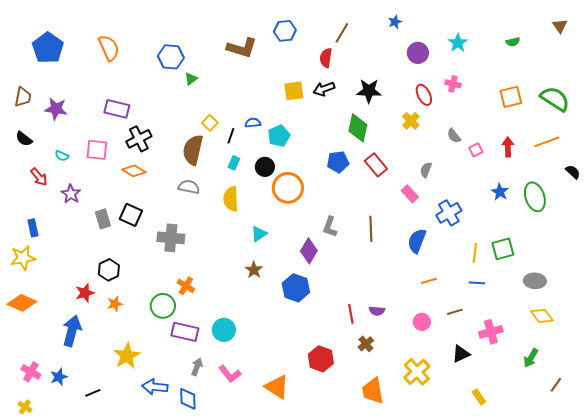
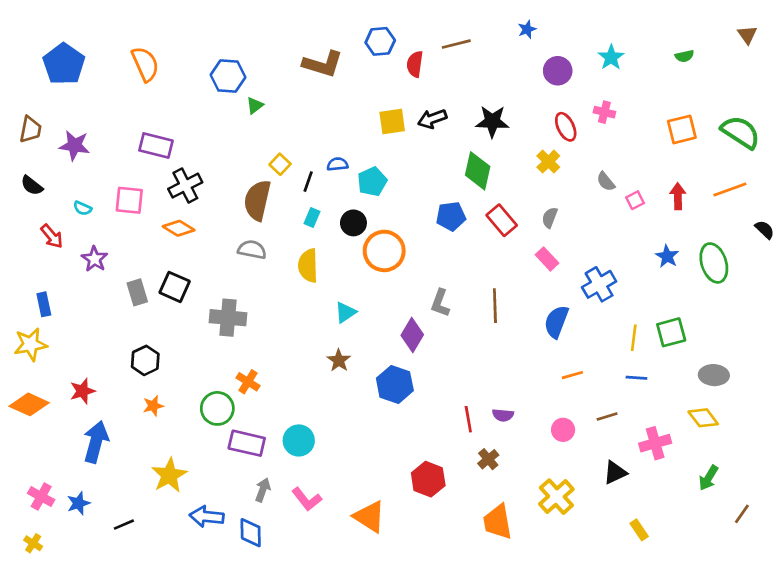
brown line: (342, 33) -> (456, 44), turned 45
red semicircle: (326, 58) -> (415, 64), moved
gray semicircle: (426, 170) -> (550, 218), moved
red star: (85, 293) -> (83, 391), moved
yellow diamond: (542, 316) -> (703, 418), moved

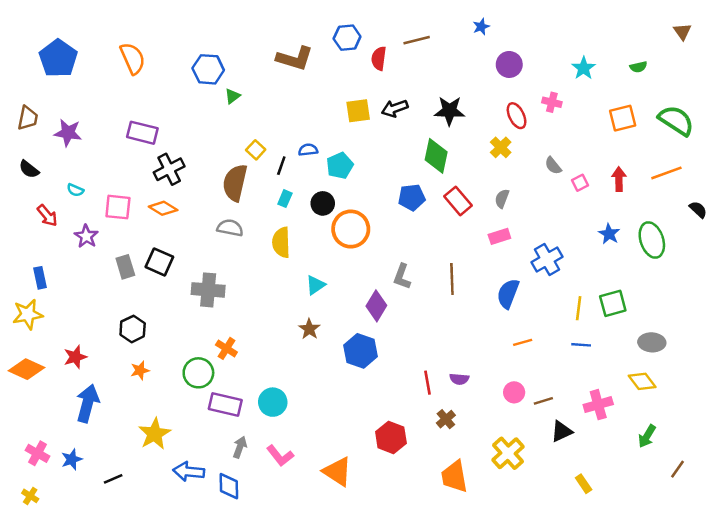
green semicircle: (684, 56) -> (638, 67), moved
cyan star: (611, 57) -> (584, 68), moved
pink square: (129, 200) -> (118, 207), moved
pink rectangle: (547, 259) -> (499, 236), turned -65
brown line: (607, 416) -> (543, 401), moved

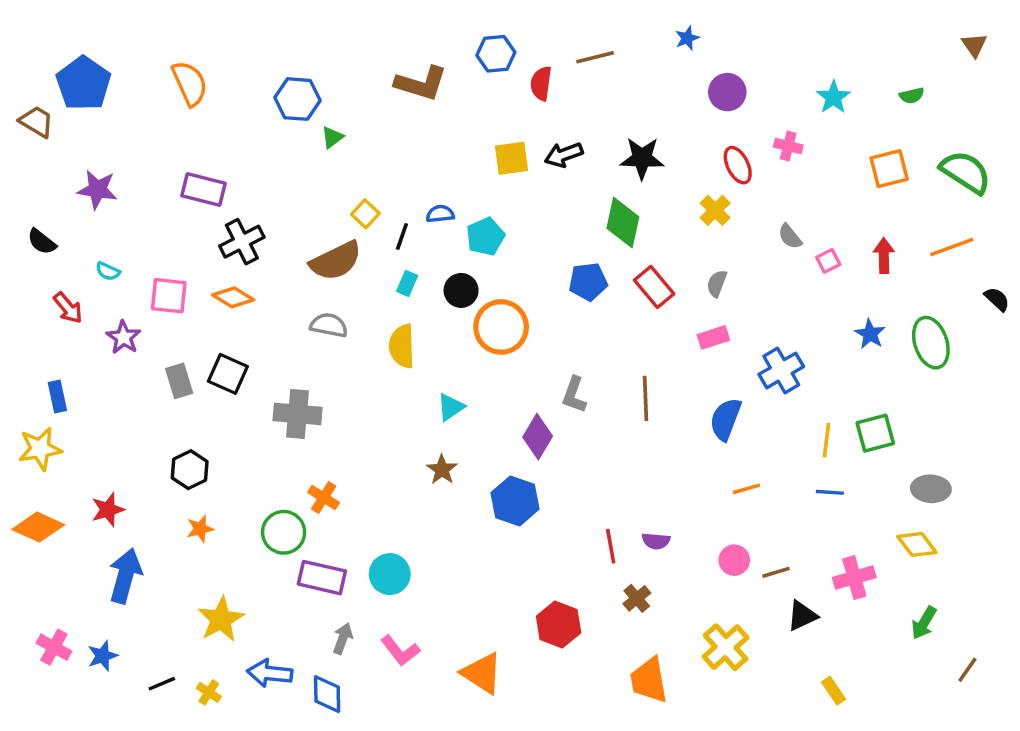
brown trapezoid: (28, 118) -> (37, 122), moved, turned -70
brown semicircle: (235, 183) -> (336, 261), turned -129
yellow cross: (30, 496) -> (209, 692), moved

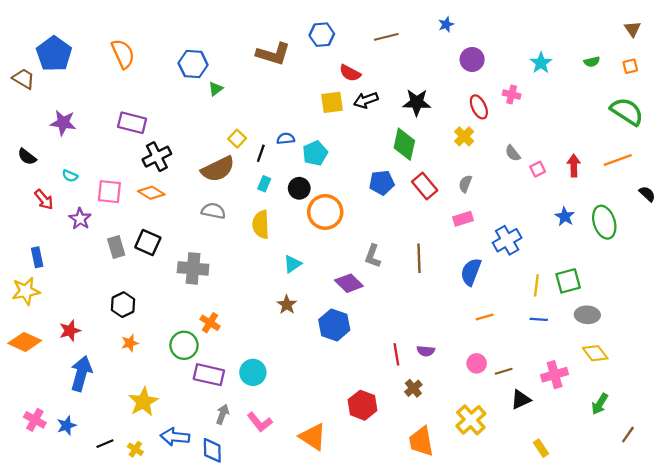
red semicircle: (541, 83) -> (350, 73), moved, turned -70
orange square: (889, 169) -> (630, 66), moved, size x0.6
purple diamond: (538, 437) -> (349, 283), turned -76
gray ellipse: (931, 489) -> (587, 315), moved

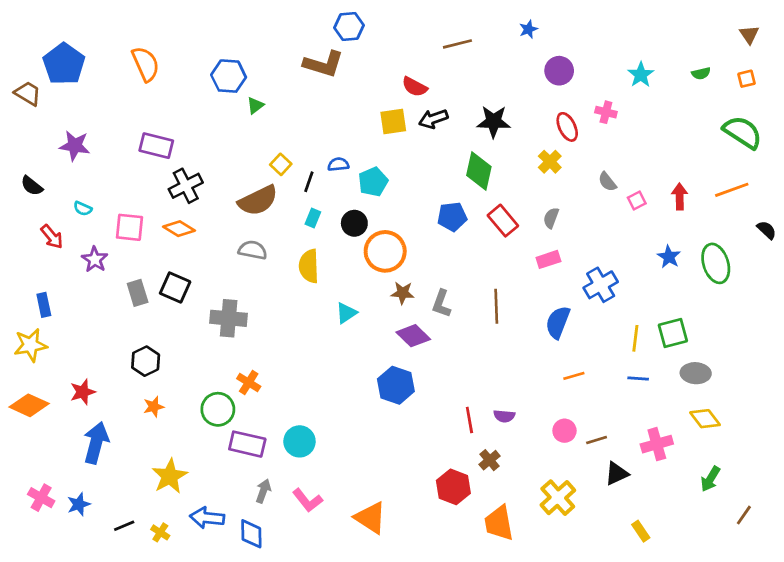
blue hexagon: (322, 35) -> (349, 27), moved
brown star: (287, 305) -> (403, 293), moved, turned -30
red hexagon: (362, 405) -> (453, 487), moved

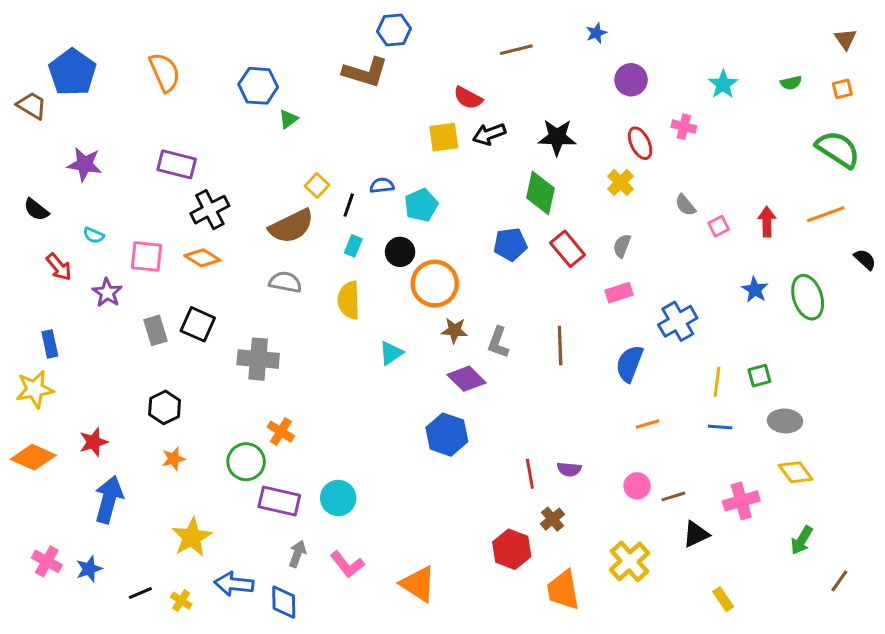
green square: (673, 333) -> (759, 376), size x0.7

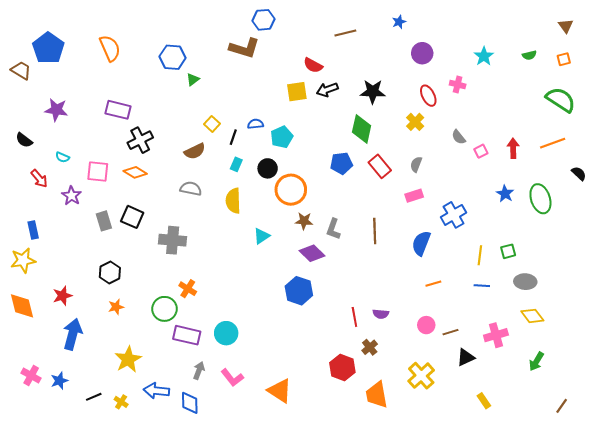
brown semicircle: (291, 226) -> (195, 151), size x0.7
orange diamond: (33, 457) -> (22, 306), turned 52
brown line: (839, 581) -> (562, 406), moved

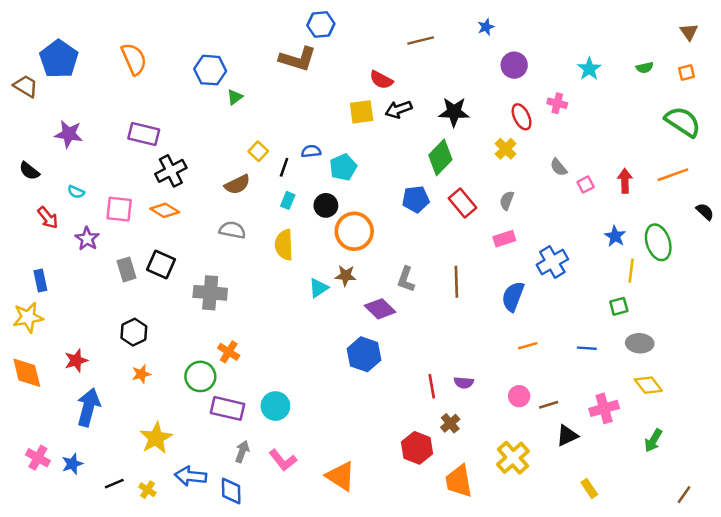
green diamond: (362, 129) -> (440, 157), turned 32
brown star: (304, 221) -> (346, 276), moved
yellow line: (480, 255) -> (631, 271), moved

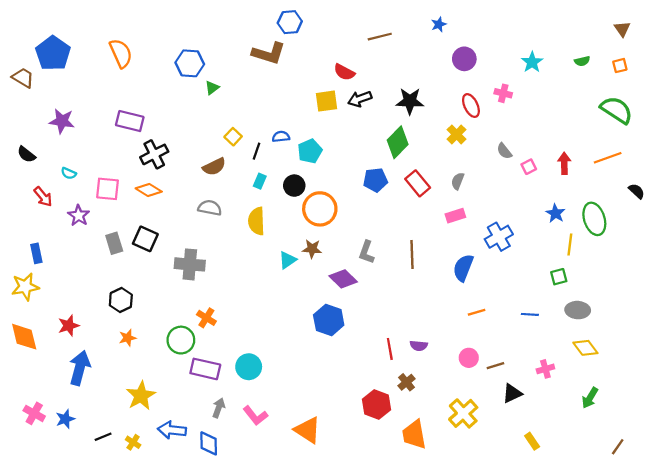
pink cross: (604, 408) -> (545, 369), size x0.7

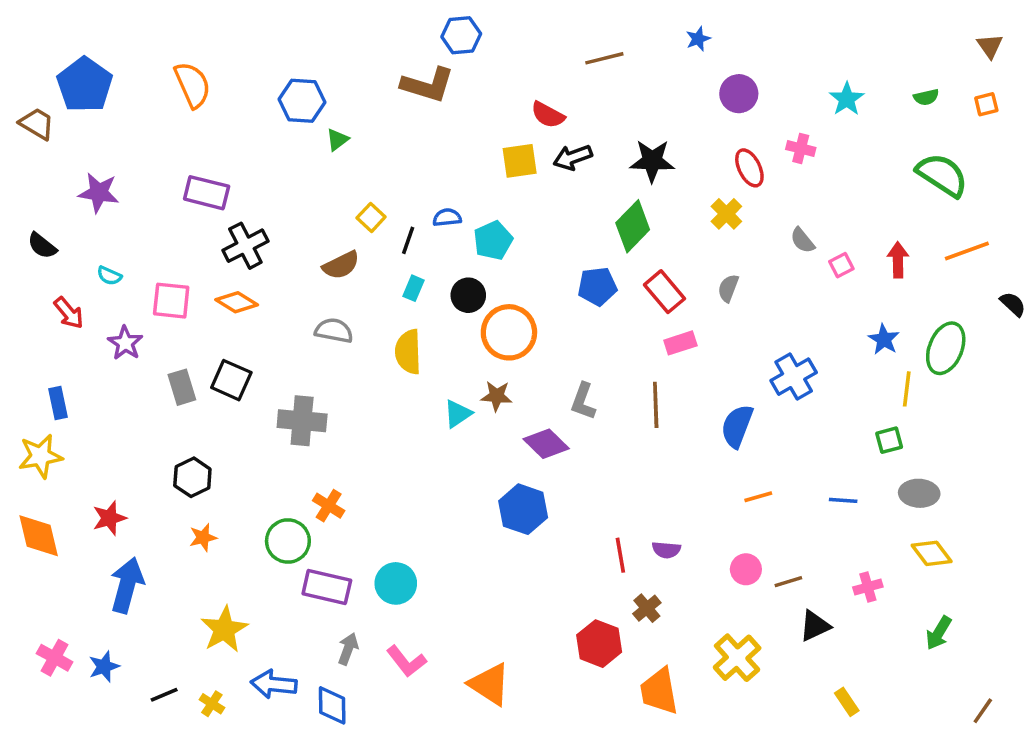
green semicircle: (617, 110) -> (942, 175), moved
pink rectangle: (455, 216) -> (680, 343), moved
green ellipse: (594, 219) -> (946, 348), turned 40

